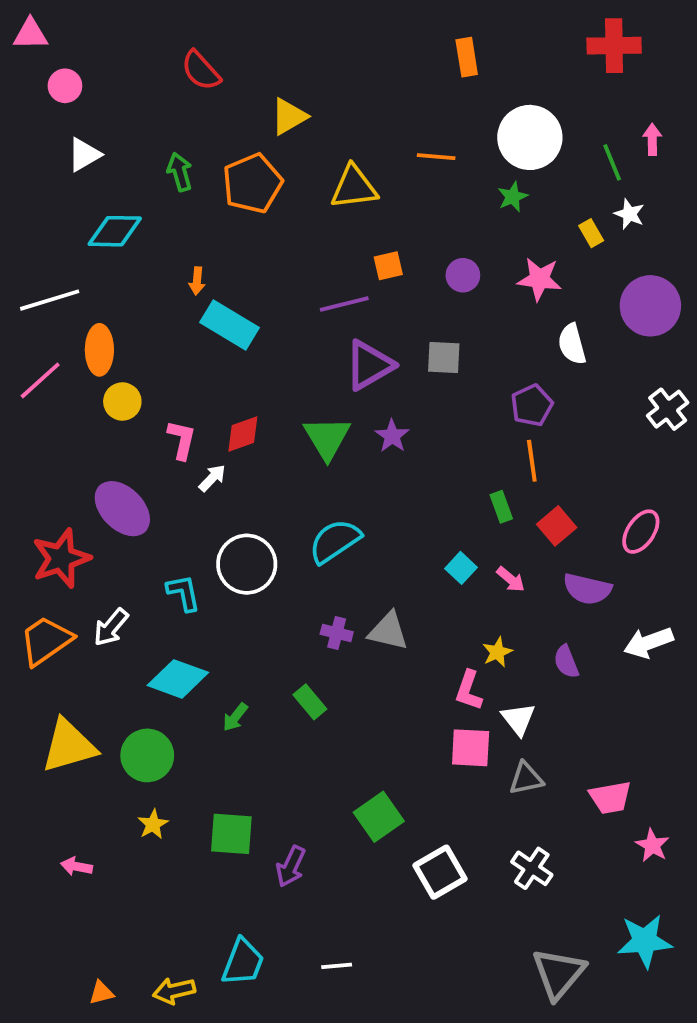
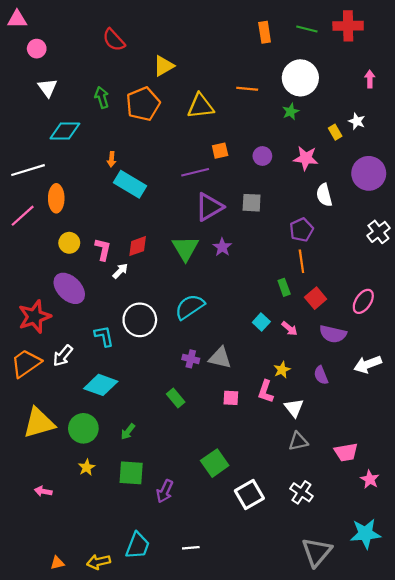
white triangle: (84, 155) -> (48, 88), turned -36
green line: (612, 162) -> (307, 29), moved, turned -54
yellow circle: (122, 401) -> (69, 243), moved
green arrow: (235, 717) -> (128, 432), moved
pink square: (471, 748) -> (231, 398), moved, size x0.7

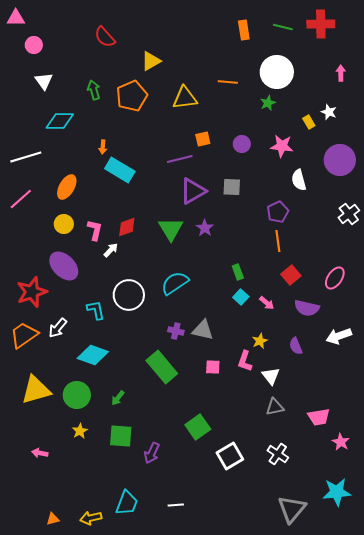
orange ellipse: (56, 198) -> (67, 187), moved, turned 30
green rectangle: (284, 287) -> (238, 272), moved
green rectangle: (176, 398) -> (162, 367), size x1.8

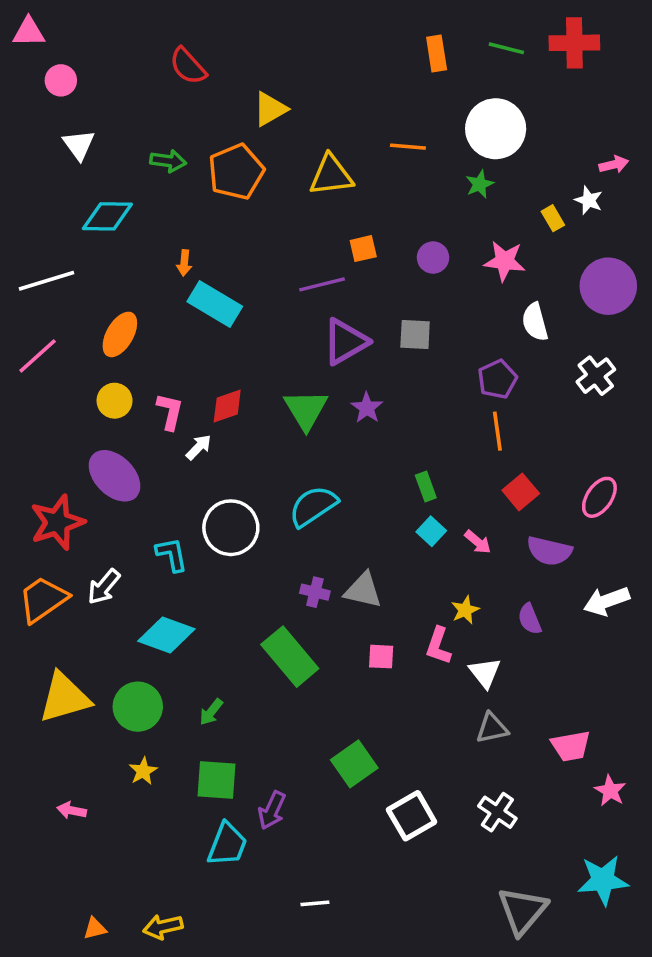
pink arrow: (341, 73) -> (614, 164), moved, turned 77
green arrow: (94, 90) -> (168, 161), turned 114
white cross: (349, 214) -> (596, 376), moved
cyan trapezoid: (127, 503) -> (227, 844), moved

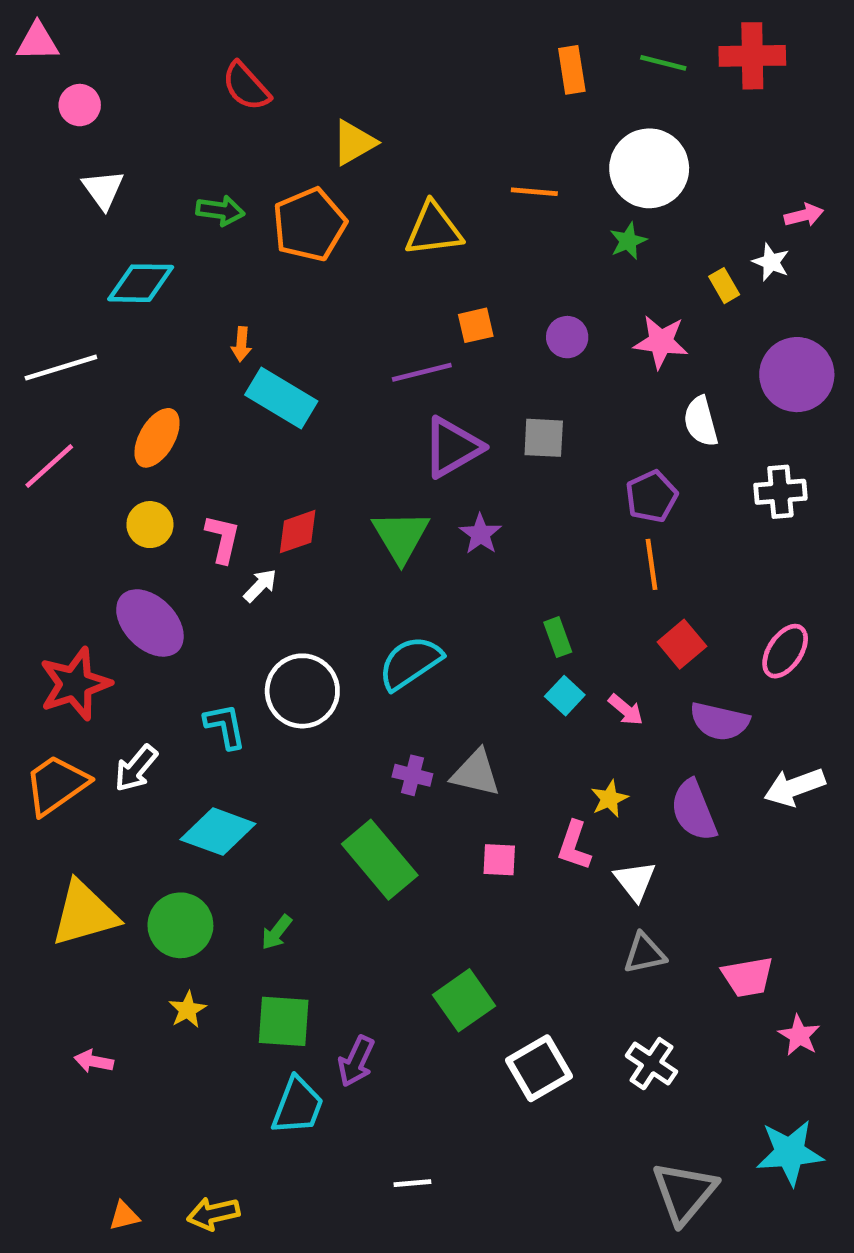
white cross: (596, 376) -> (780, 492), turned 33
purple semicircle: (530, 619) -> (694, 810), size x1.5

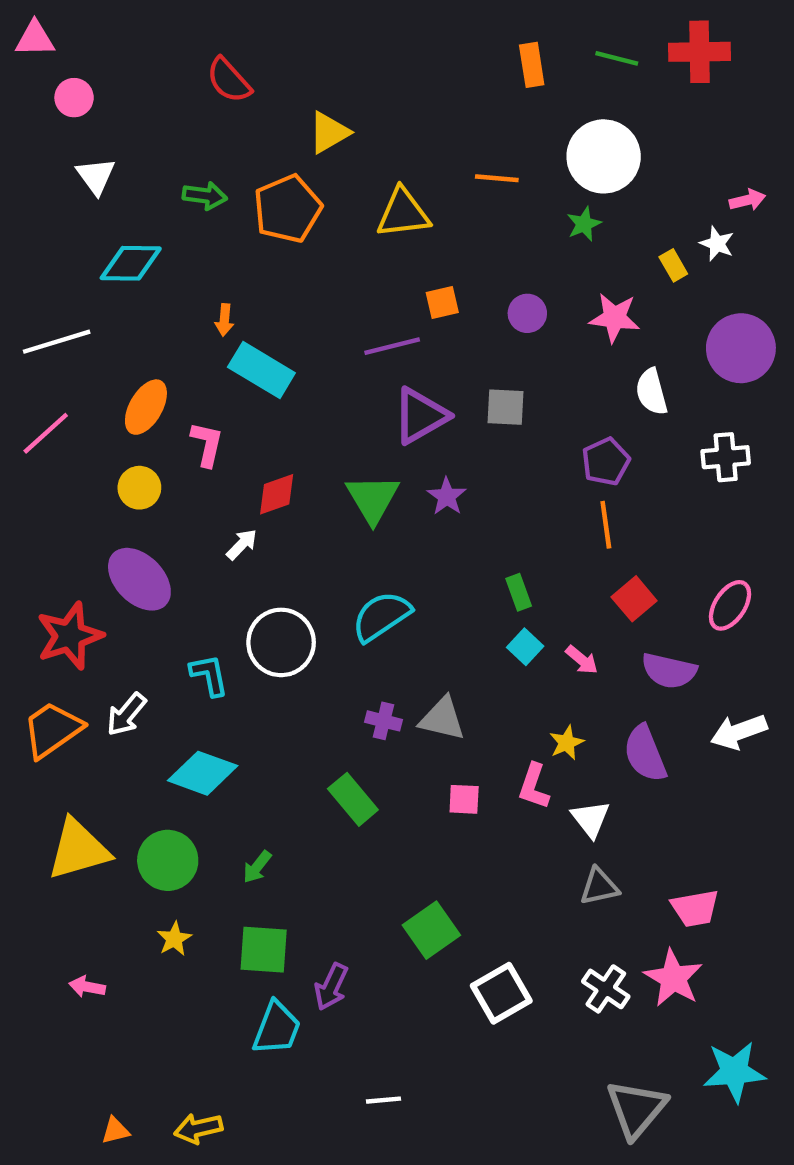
pink L-shape: (223, 539) -> (207, 444), moved
green rectangle: (380, 860) -> (353, 799), size x0.7
pink star: (799, 1035) -> (673, 978), moved, size x1.5

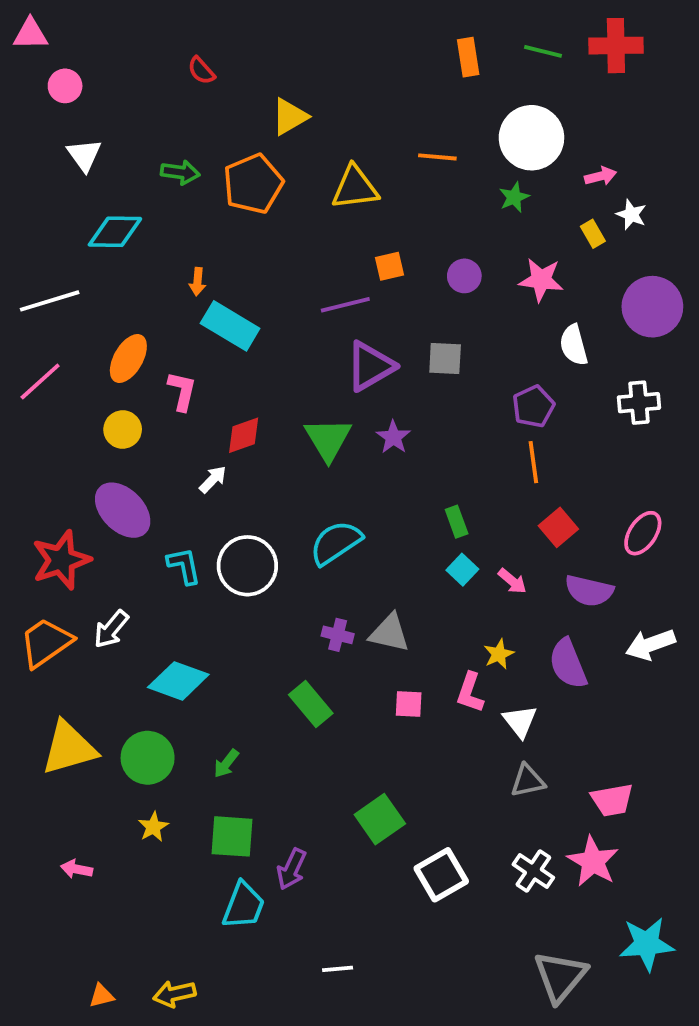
red semicircle: (229, 80) -> (201, 71), size x0.7
pink arrow: (747, 200) -> (601, 176), moved
cyan L-shape: (209, 675) -> (184, 566), moved

